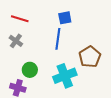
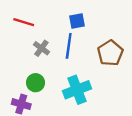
gray cross: (16, 41) -> (41, 48), moved
brown pentagon: (90, 57) -> (110, 53), moved

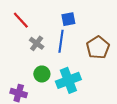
red line: (24, 22) -> (21, 20), turned 30
green circle: (36, 83) -> (42, 74), moved

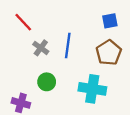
blue square: (68, 19) -> (110, 21), moved
cyan cross: (68, 80) -> (92, 89), moved, turned 30

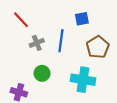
blue square: (110, 21) -> (82, 19), moved
gray cross: (41, 48) -> (37, 43), turned 32

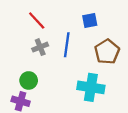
red line: (21, 20) -> (37, 21), moved
green circle: (42, 73) -> (29, 80), moved

